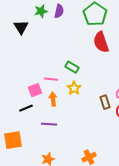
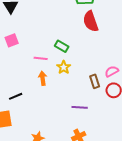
pink square: (35, 90) -> (12, 40), moved
black line: (26, 108) -> (16, 96), moved
purple line: (49, 124) -> (80, 107), moved

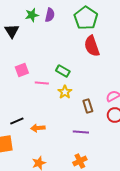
pink square: (12, 40) -> (22, 70), moved
orange arrow: (43, 78) -> (38, 128), moved, turned -88
brown rectangle: (95, 81) -> (88, 106), moved

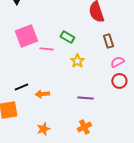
pink square: (22, 70) -> (26, 36), size x1.6
yellow star: (65, 92) -> (77, 61), moved
brown rectangle: (88, 106) -> (108, 41), moved

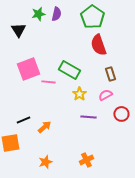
green rectangle: (67, 37) -> (69, 70), size x1.5
pink semicircle: (117, 62) -> (105, 95), moved
orange arrow: (42, 94) -> (44, 127), turned 144
purple line: (85, 98) -> (88, 117), moved

